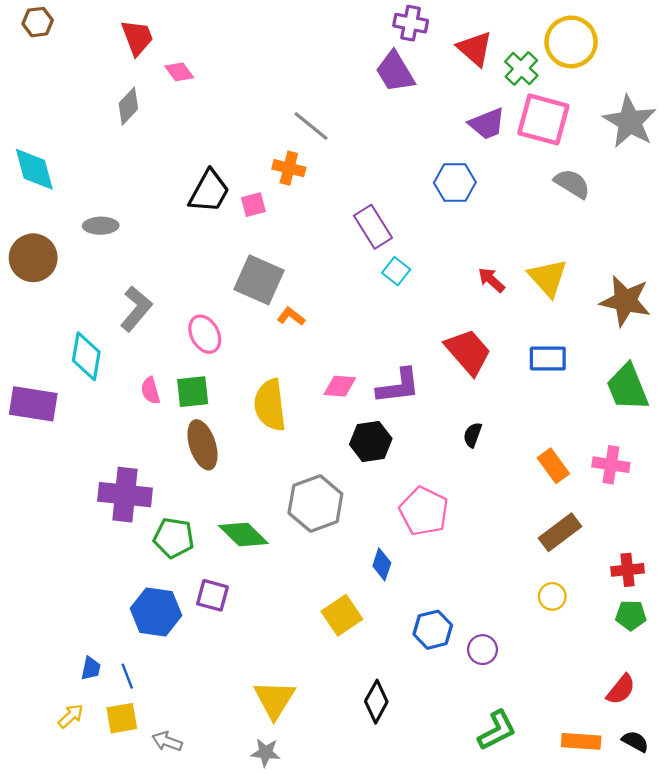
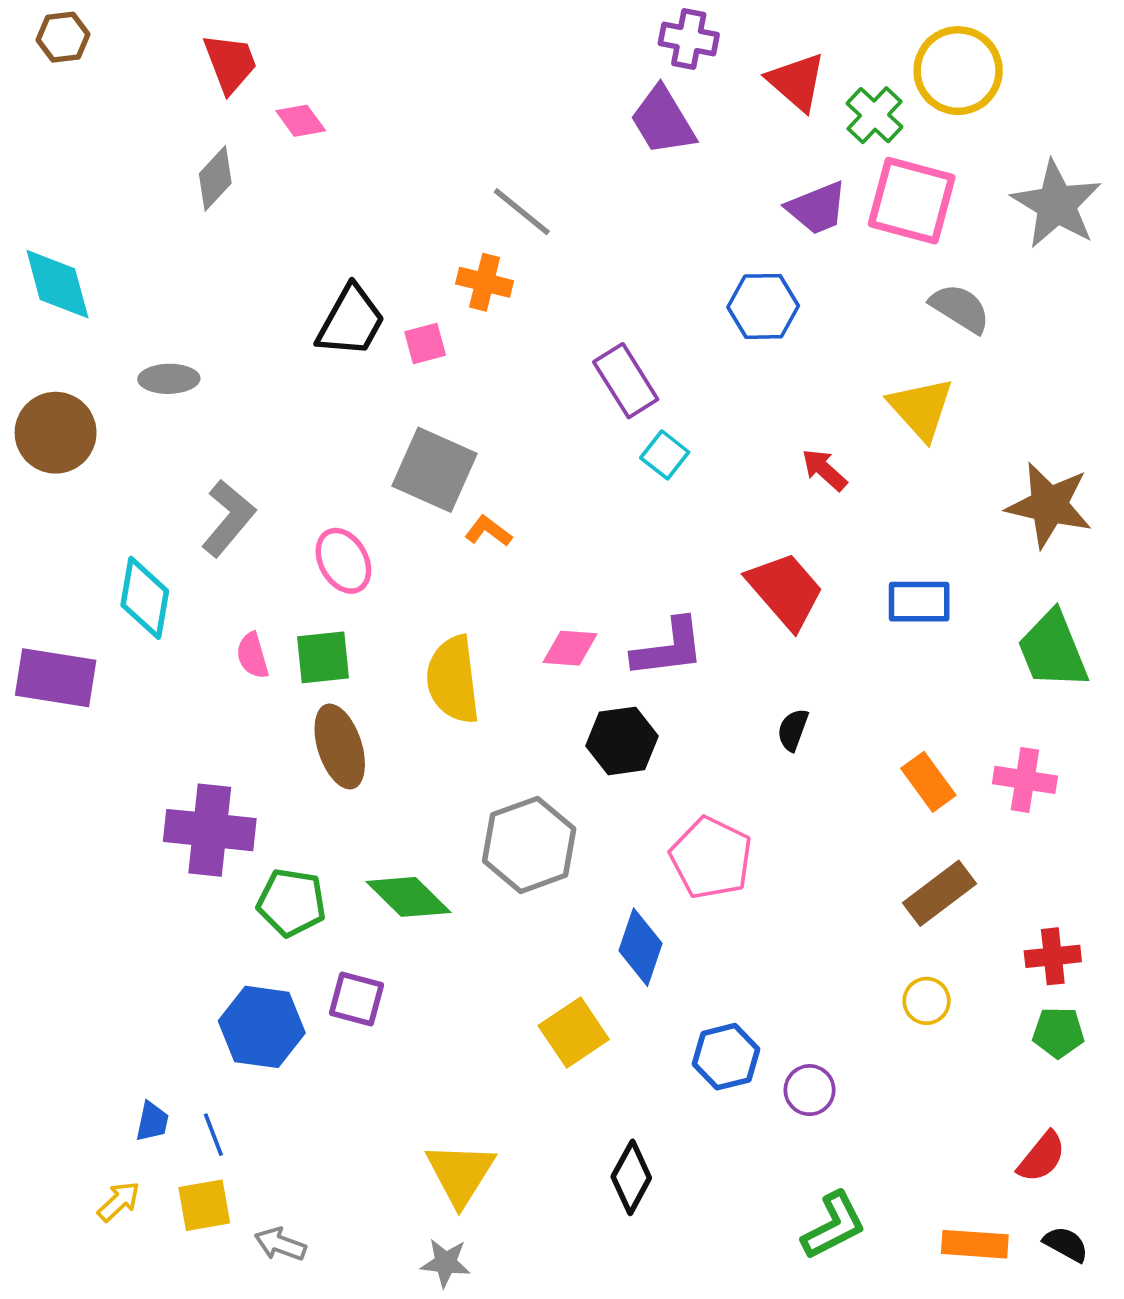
yellow triangle: (548, 278) -> (921, 409), moved
blue diamond: (382, 564) -> (641, 947), size x1.4

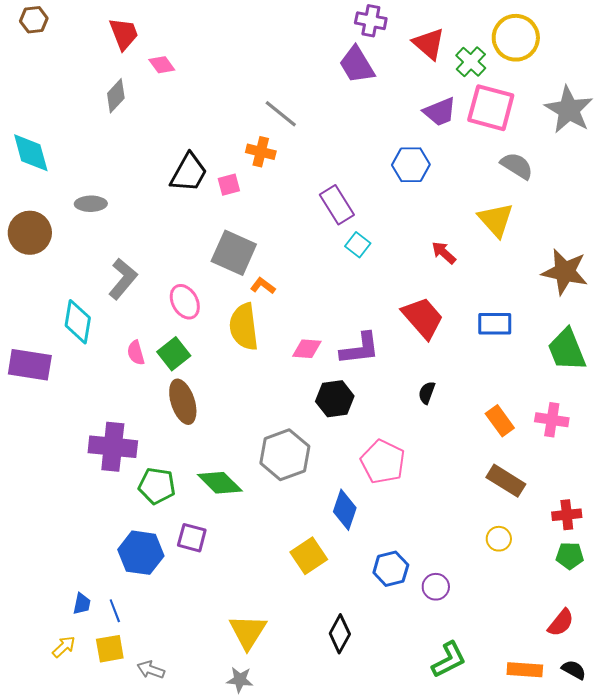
green square: (323, 657) -> (174, 354), turned -32
yellow semicircle: (453, 680) -> (244, 327), moved
brown rectangle: (940, 893) -> (506, 481), turned 69

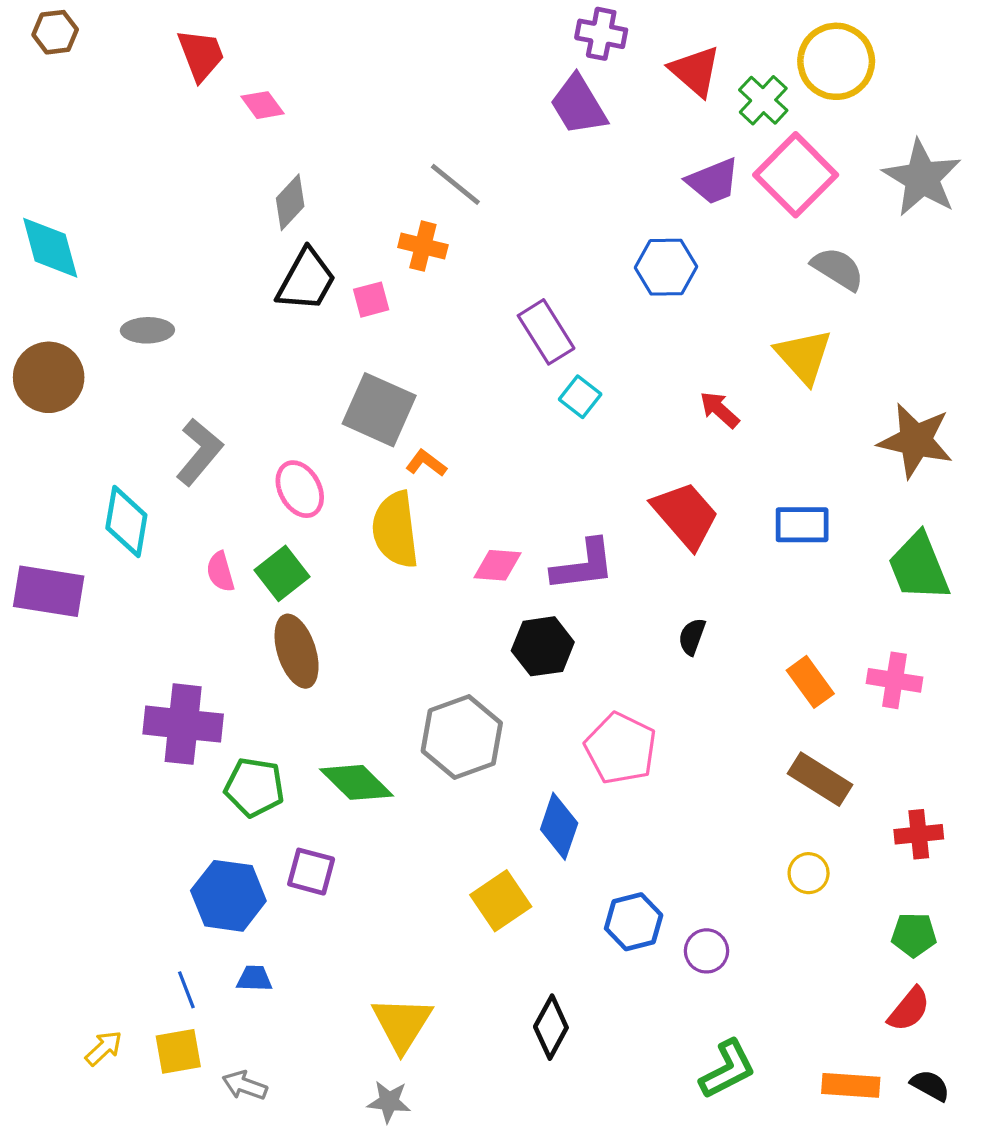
gray diamond: (116, 96) -> (290, 202), moved
pink square: (491, 108) -> (796, 175), turned 30
green pentagon: (570, 556) -> (914, 935), moved
blue trapezoid: (82, 604) -> (254, 978), moved, turned -100

